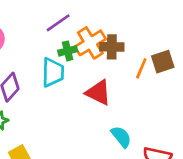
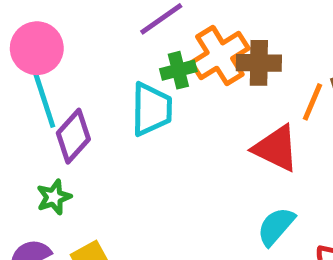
red triangle: (98, 92) -> (276, 148), moved
cyan semicircle: (121, 137) -> (276, 226), turned -100

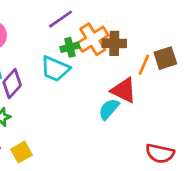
cyan trapezoid: (151, 109) -> (55, 69), turned 112
cyan semicircle: (276, 226) -> (109, 109), moved

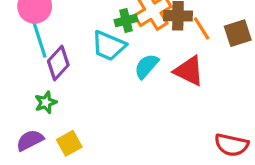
orange line: (144, 65) -> (202, 28), moved, turned -55
cyan semicircle: (109, 109) -> (146, 66), moved

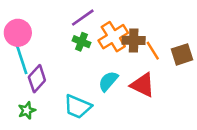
green cross: (126, 21) -> (81, 42), moved, turned 36
cyan trapezoid: (109, 46) -> (78, 107), moved

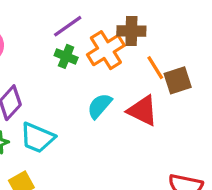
brown cross: (134, 40) -> (131, 31), moved
brown square: (182, 54) -> (178, 80), moved
cyan trapezoid: (78, 107) -> (37, 138), moved

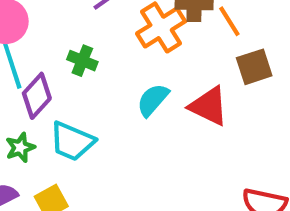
green cross: (66, 56) -> (82, 61), moved
orange line: (155, 68) -> (229, 21), moved

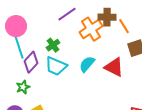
green cross: (82, 61) -> (53, 45), turned 32
cyan trapezoid: (72, 141) -> (56, 66), moved

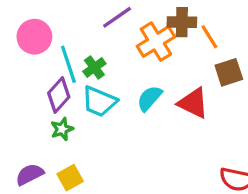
cyan line: (19, 47) -> (68, 64), moved
green star: (23, 87) -> (62, 129), moved

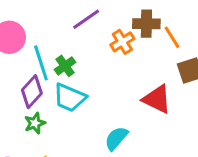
orange cross: (156, 42) -> (122, 42), size x0.7
cyan semicircle: (149, 98) -> (116, 138), moved

